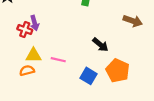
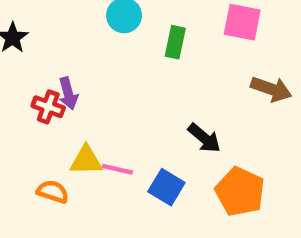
yellow triangle: (33, 55) -> (86, 160), moved
orange semicircle: (27, 71) -> (53, 192), turned 32
blue square: (88, 76) -> (166, 187), moved

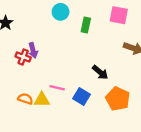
yellow triangle: (86, 160) -> (42, 100), moved

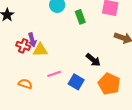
green rectangle: (86, 25) -> (80, 17), turned -32
pink line: (57, 88) -> (54, 74), turned -32
yellow triangle: (42, 100) -> (40, 50), moved

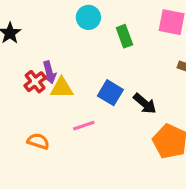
red cross: (23, 46) -> (35, 82), turned 32
blue square: (76, 82) -> (110, 93), moved

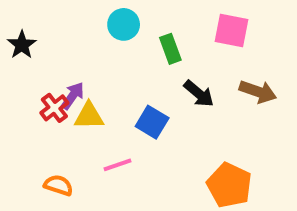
purple arrow: (49, 72) -> (73, 96), turned -130
black arrow: (145, 104) -> (199, 94), moved

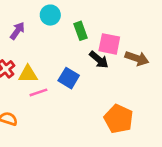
pink square: (231, 31) -> (109, 44), moved
purple arrow: (73, 96) -> (17, 31), moved
pink line: (117, 165) -> (38, 92), moved

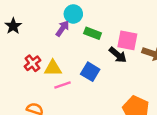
purple arrow: (17, 31) -> (63, 28), moved
green rectangle: (80, 31) -> (93, 33), moved, turned -49

